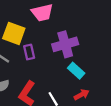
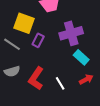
purple rectangle: (29, 52) -> (38, 40), turned 40

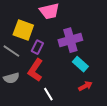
red L-shape: (36, 78) -> (35, 70), moved
white line: (60, 83) -> (48, 94), moved

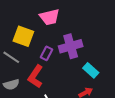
purple rectangle: (37, 47) -> (46, 53), moved
cyan rectangle: (80, 64) -> (91, 70), moved

